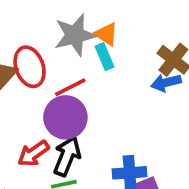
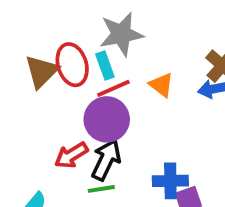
orange triangle: (106, 34) -> (161, 85), moved
cyan rectangle: (105, 57) -> (105, 65), moved

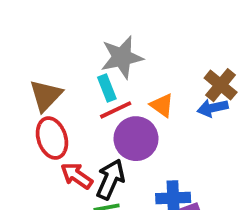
red ellipse: (72, 65) -> (52, 138), moved
purple circle: (107, 119) -> (136, 139), moved
red arrow: (71, 155) -> (77, 176), turned 68

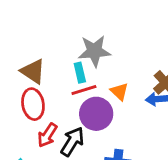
brown triangle: (46, 95) -> (33, 71), turned -48
red arrow: (77, 176) -> (47, 135), turned -100

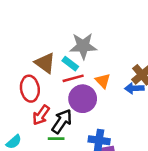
brown triangle: (33, 71) -> (45, 63), moved
cyan rectangle: (80, 73) -> (70, 64), turned -42

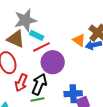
gray star: (83, 46) -> (25, 20), moved
orange triangle: (103, 81) -> (79, 40), moved

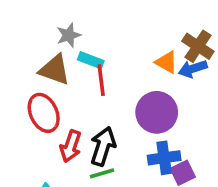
gray star: (25, 20) -> (69, 35), size x0.6
red line: (41, 47) -> (101, 80), turned -66
purple circle: (53, 62) -> (157, 112), moved

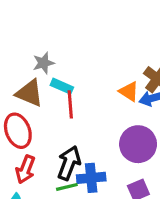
purple circle: (157, 112) -> (138, 144), moved
red arrow: (71, 146) -> (25, 169), moved
blue cross: (164, 158) -> (91, 178), moved

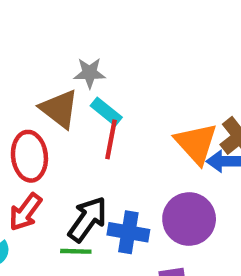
orange triangle: (129, 91) -> (196, 143), size x1.5
blue cross: (91, 178) -> (128, 232), moved

